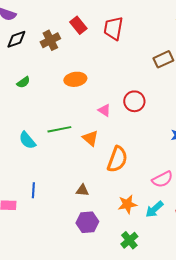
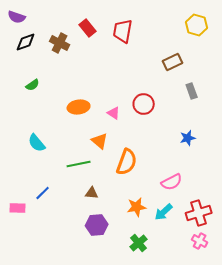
brown cross: (50, 40) -> (60, 43), turned -36
orange ellipse: (75, 79) -> (79, 107), moved
green line: (59, 129) -> (79, 164), moved
blue line: (33, 190) -> (43, 193), turned 42

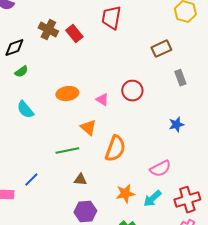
red rectangle: (88, 28) -> (74, 34), moved
black diamond: (26, 42) -> (14, 48), moved
cyan semicircle: (37, 143) -> (25, 110), moved

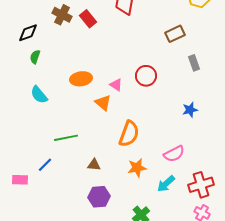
green semicircle: (21, 72) -> (35, 57), turned 144
orange triangle: (88, 128) -> (103, 103), moved
green line: (67, 151) -> (66, 138), moved
orange star: (125, 194) -> (137, 168), moved

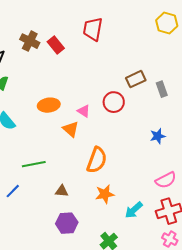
brown rectangle: (175, 34) -> (136, 79), moved
pink semicircle: (174, 154) -> (166, 180), moved

